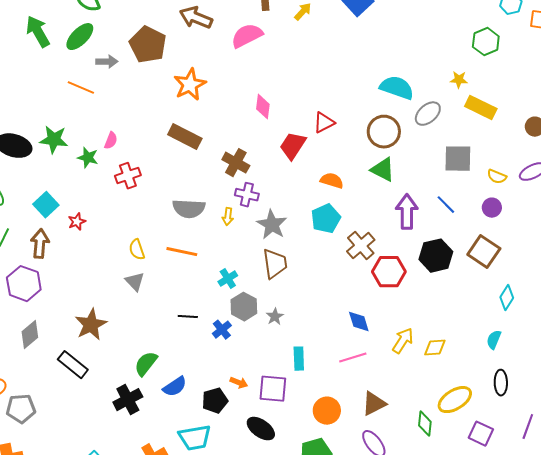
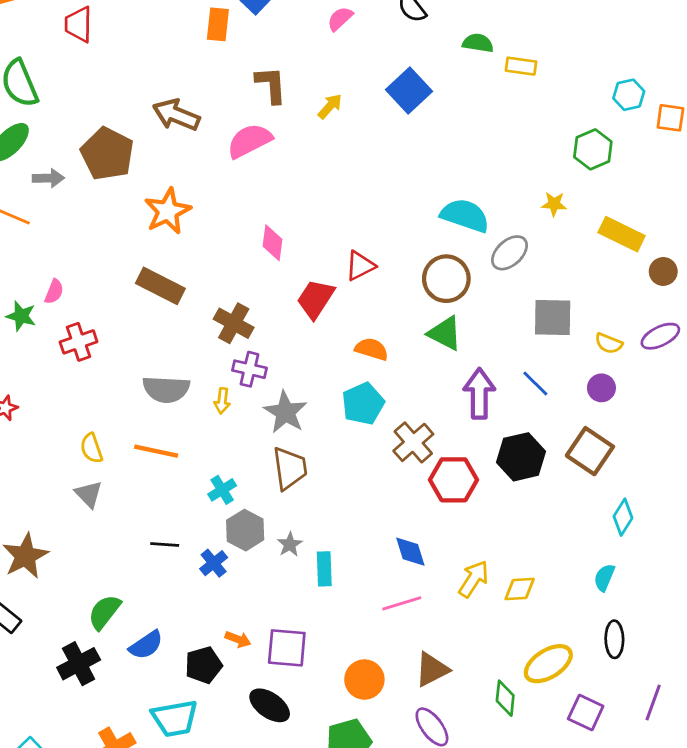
yellow rectangle: (481, 108) -> (622, 234), moved
cyan rectangle: (299, 359) -> (324, 569), moved

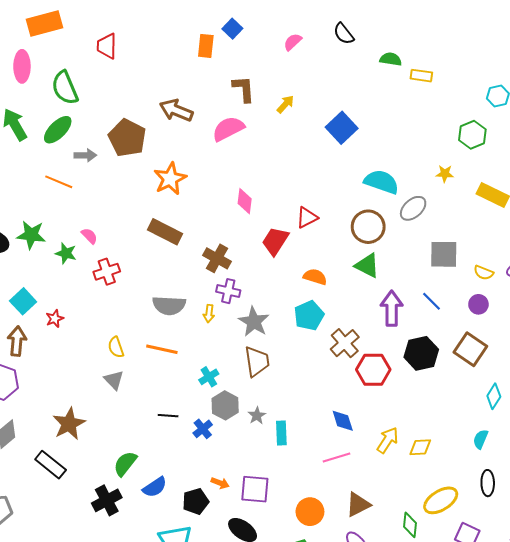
blue square: (409, 90) -> (342, 128), moved
pink semicircle: (54, 292) -> (89, 236), turned -66

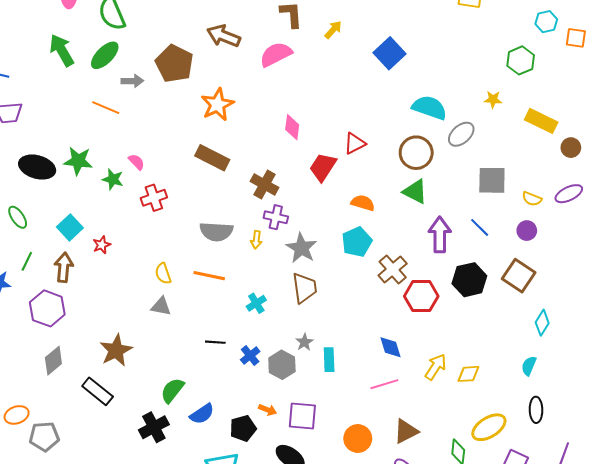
gray triangle: (114, 380) -> (161, 306), turned -35
gray hexagon: (225, 405) -> (282, 365), moved

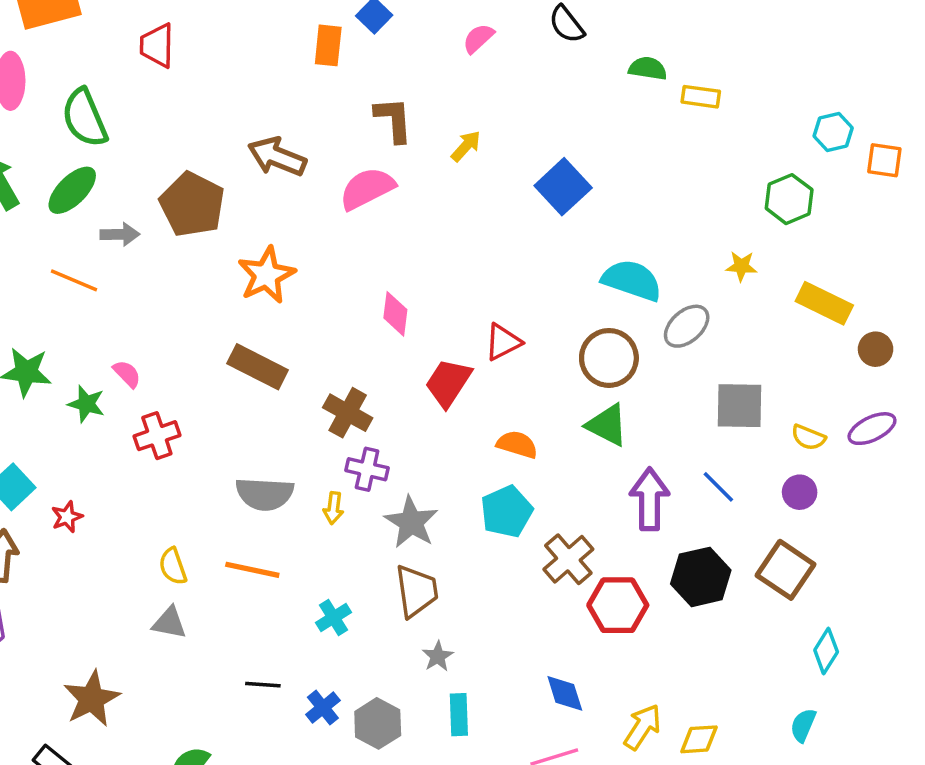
gray star: (304, 342) -> (438, 656), moved

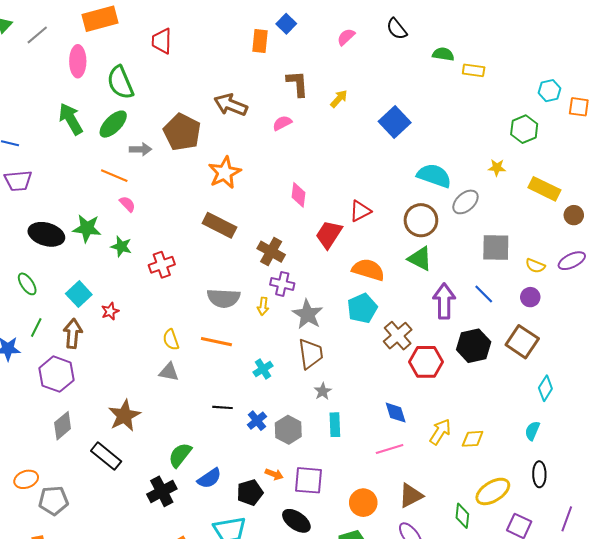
pink semicircle: (367, 188) -> (282, 123), size x0.6
pink semicircle: (127, 374) -> (127, 204), moved
orange semicircle: (517, 444) -> (368, 270), size x1.4

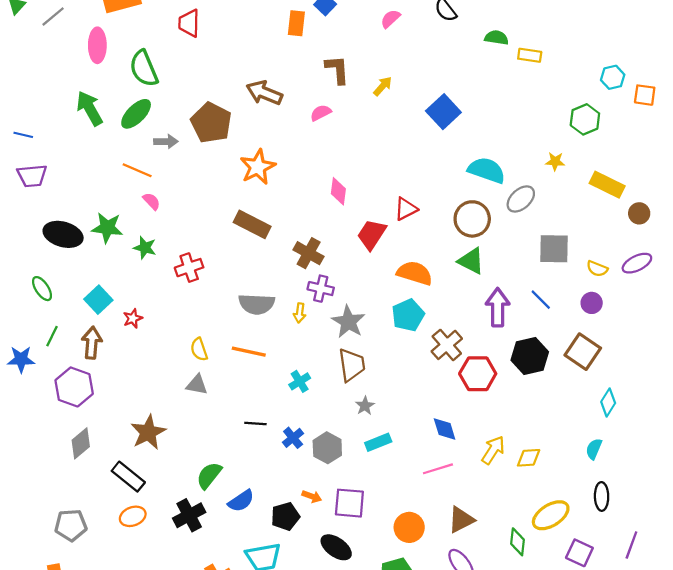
cyan rectangle: (335, 425) -> (378, 442), turned 70
orange ellipse: (26, 479) -> (133, 516), moved

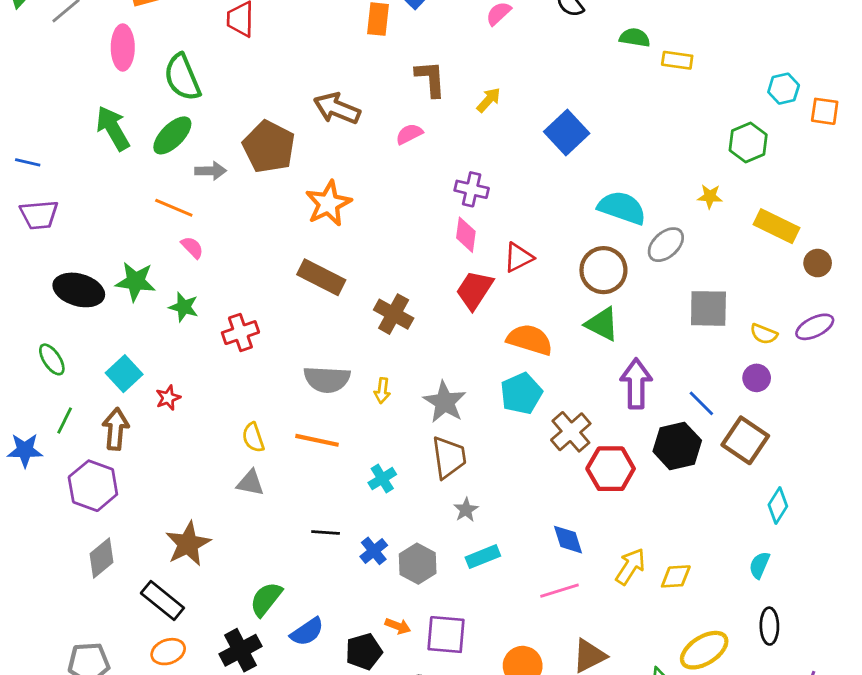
pink diamond: (338, 191) -> (466, 235), moved
purple cross: (321, 289) -> (472, 189), moved
blue line: (541, 300) -> (701, 403), moved

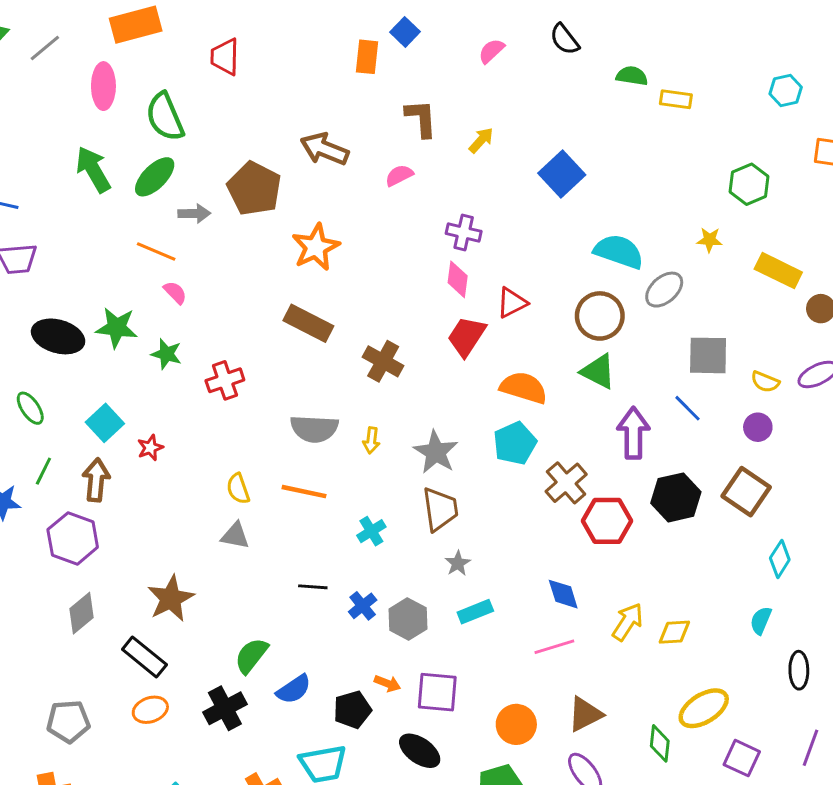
cyan hexagon: (784, 89) -> (786, 90), moved
blue line: (701, 403) -> (688, 408), moved
black ellipse: (769, 626) -> (799, 670), moved

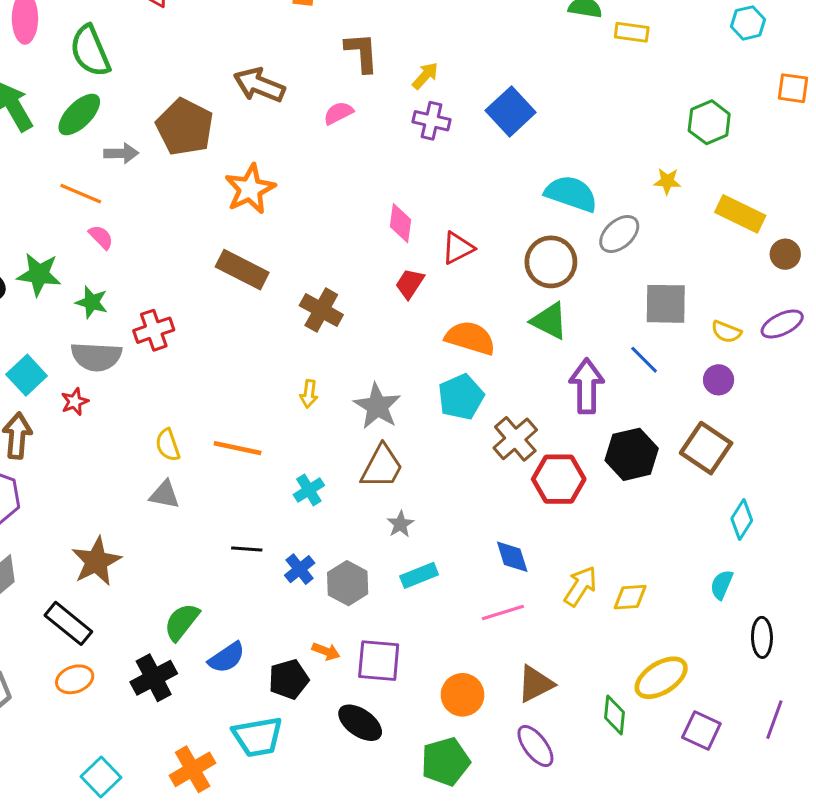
purple cross: (464, 232) -> (431, 121), moved
red trapezoid: (467, 336) -> (410, 284), size x0.7
gray semicircle: (314, 429) -> (96, 357), moved
brown trapezoid: (440, 509) -> (382, 467), turned 36

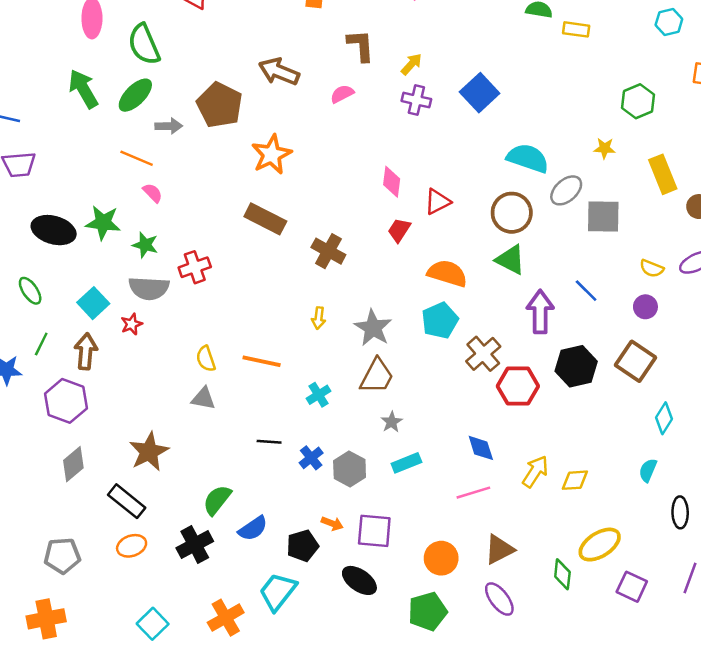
yellow rectangle: (740, 214) -> (663, 174), turned 42
gray square: (666, 304) -> (603, 216), moved
cyan trapezoid: (258, 737) -> (278, 592), turned 138

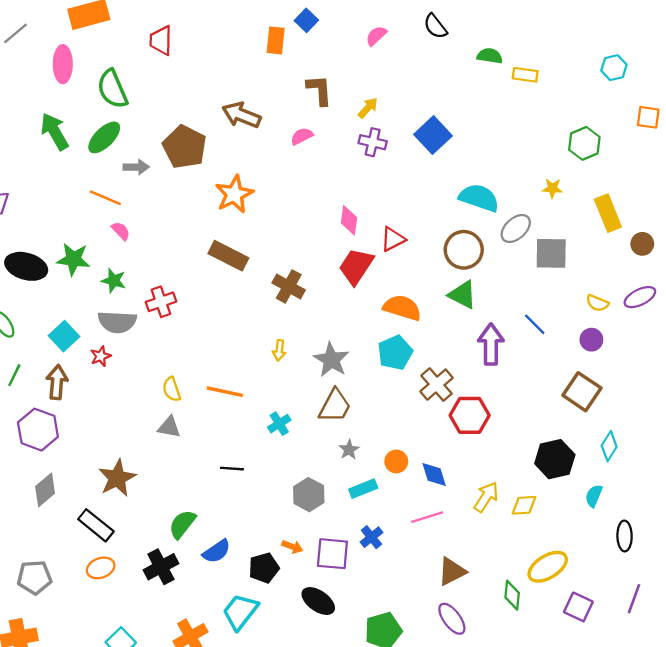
red trapezoid: (399, 230) -> (356, 266), size x1.6
black hexagon: (576, 366) -> (555, 459), moved
blue cross: (311, 458) -> (371, 537), moved
orange circle: (441, 558) -> (396, 461), moved, size x0.7

